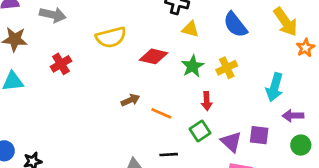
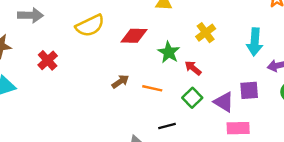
green star: (193, 66) -> (169, 52), moved
red arrow: (207, 101) -> (193, 68), turned 144

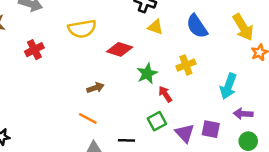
orange line: (152, 88) -> (88, 118), moved

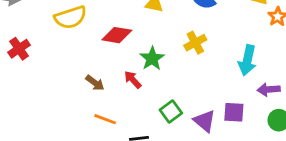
brown arrow: (95, 88) -> (95, 83), turned 63
red arrow: (165, 94) -> (133, 80), moved
orange line: (88, 118) -> (105, 119), moved

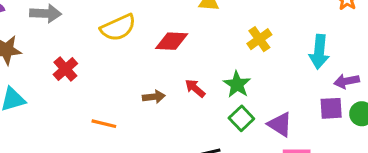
green star: (152, 58) -> (237, 84), moved
brown arrow: (95, 83) -> (154, 97), turned -36
purple square: (234, 112) -> (331, 108), moved
orange line: (105, 119) -> (104, 124), moved

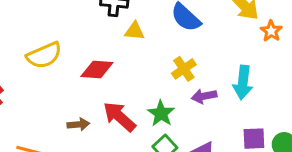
purple arrow: (347, 81) -> (204, 96), moved
red arrow: (195, 88) -> (119, 117), size x1.6

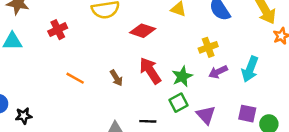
purple arrow: (204, 96) -> (218, 72), turned -30
brown arrow: (78, 124) -> (116, 78), moved, turned 49

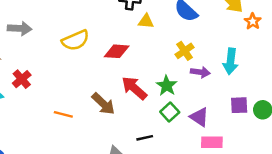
red cross: (58, 30) -> (22, 79), moved
purple arrow: (218, 72) -> (200, 72), turned -132
brown arrow: (116, 78) -> (103, 104), size x1.5

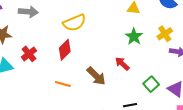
red diamond: (117, 51) -> (65, 50), moved, turned -50
green star: (167, 86) -> (134, 37), moved
red arrow: (134, 88) -> (122, 64), size x0.7

